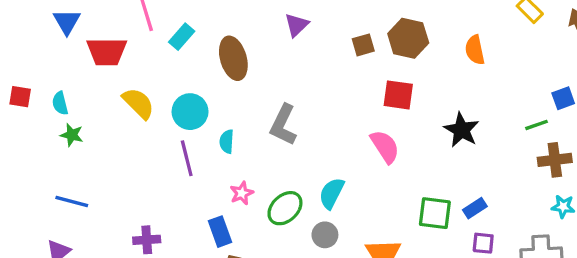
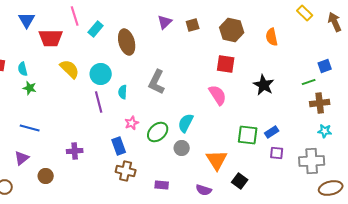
brown square: (363, 45) -> (193, 25), moved

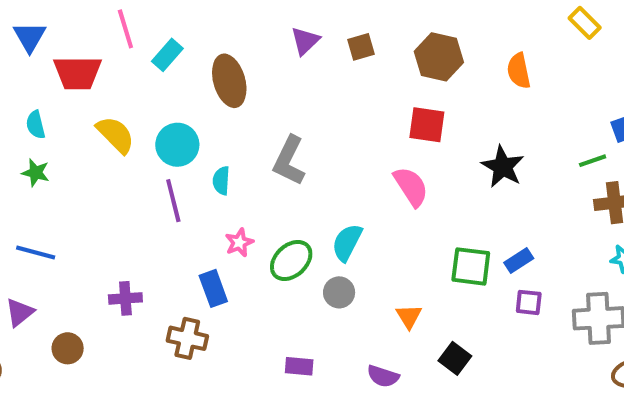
cyan semicircle: (23, 69) -> (36, 125), moved
orange triangle: (217, 160) -> (409, 316), size x0.6
brown cross: (126, 171) -> (187, 338), moved

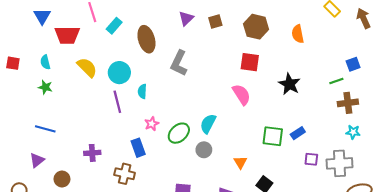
gray L-shape: (289, 161) -> (179, 63), moved
purple square: (529, 302) -> (311, 159), moved

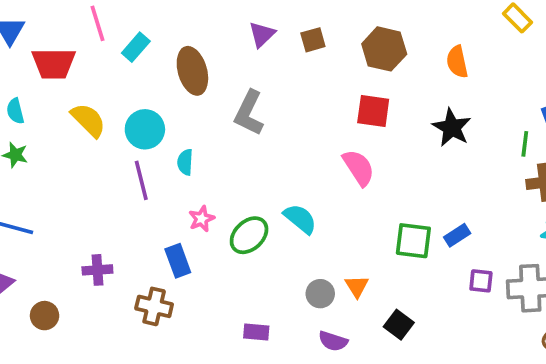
green line: (336, 81) -> (525, 144), turned -64
black star: (289, 84) -> (452, 127), moved
cyan semicircle: (208, 124) -> (300, 219), turned 102
gray circle: (204, 150) -> (320, 294), moved

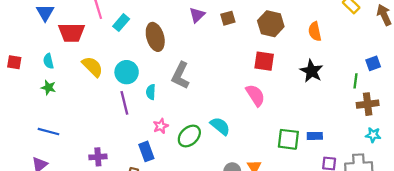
gray L-shape: (249, 113) -> (181, 75), moved
blue rectangle: (457, 235) -> (315, 136), turned 32

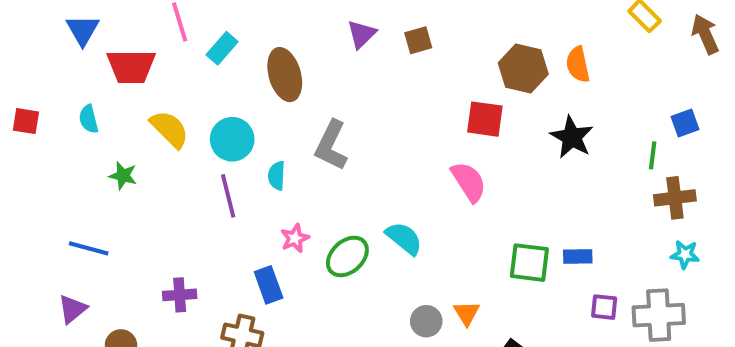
brown hexagon: (271, 24) -> (523, 68), moved
green star: (48, 88) -> (123, 176), moved

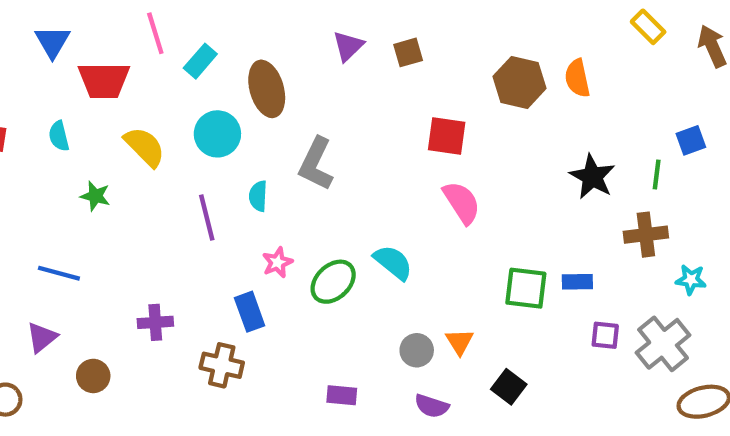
red square: (485, 119) -> (447, 136), moved
black star: (572, 137) -> (592, 177), moved
cyan circle: (232, 139) -> (217, 134), moved
brown cross: (675, 198) -> (646, 235), moved
gray cross: (659, 315) -> (663, 344), turned -36

